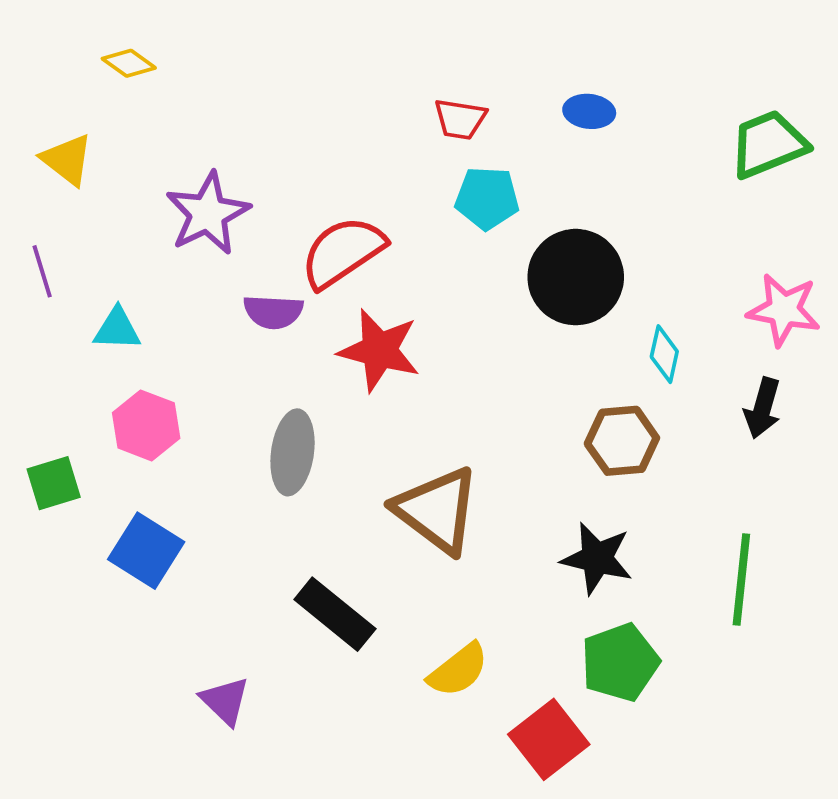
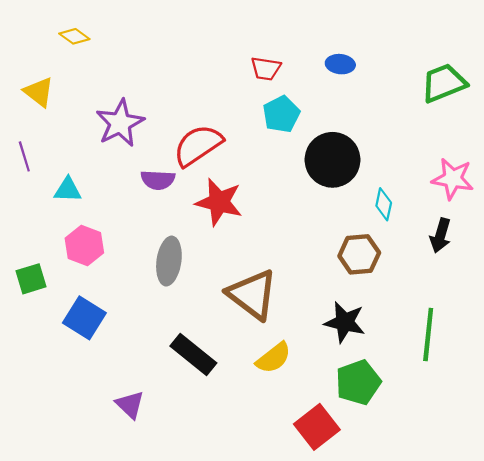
cyan pentagon: (487, 198) -> (281, 114), turned -30
yellow semicircle: (458, 670) -> (274, 358), moved

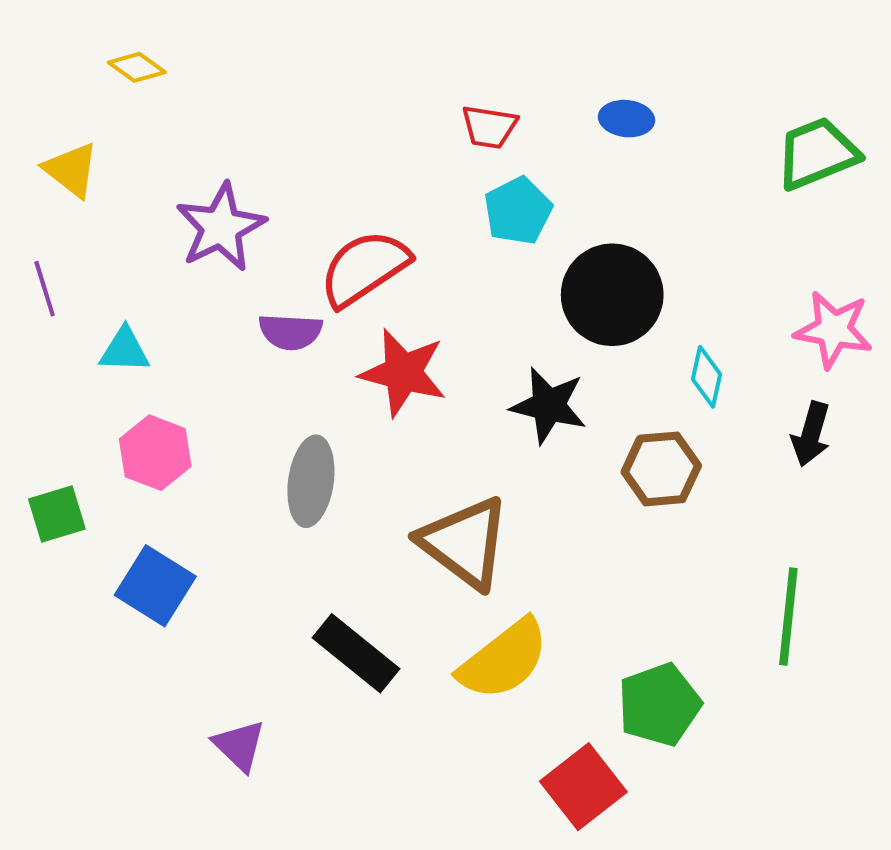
black star: (345, 322) -> (549, 405), moved
yellow semicircle: (274, 358) -> (504, 660), size x1.4

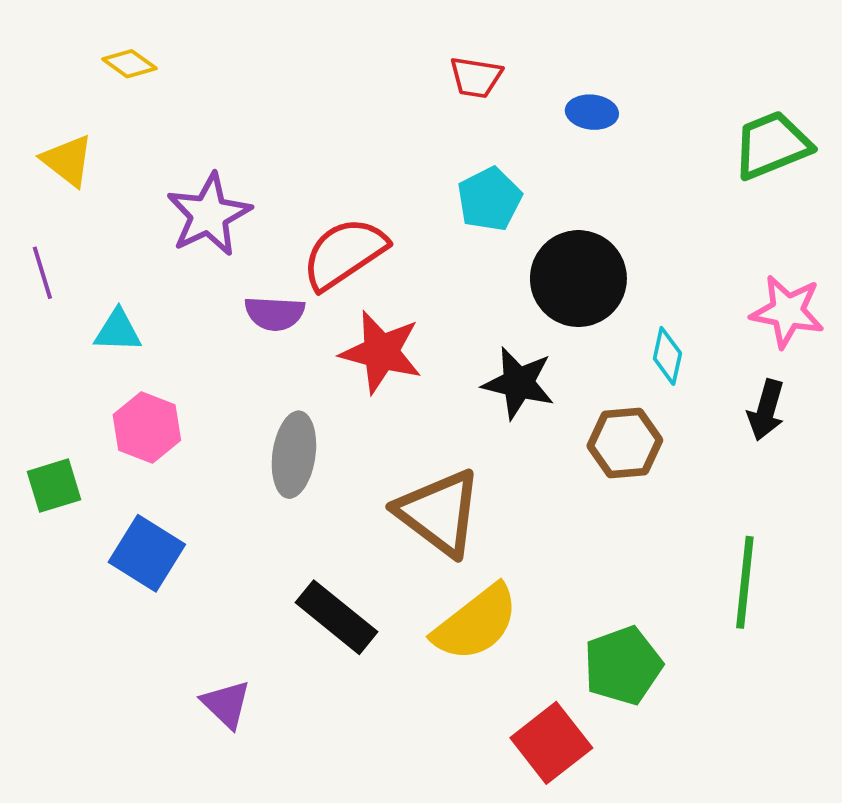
red trapezoid: (489, 127) -> (476, 77), moved

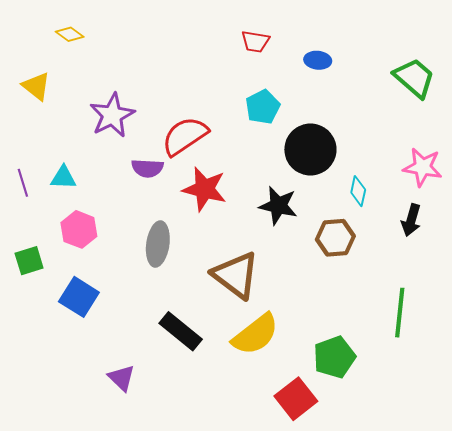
green trapezoid: (772, 145) -> (414, 78), turned 63
purple line: (42, 273) -> (23, 183), moved

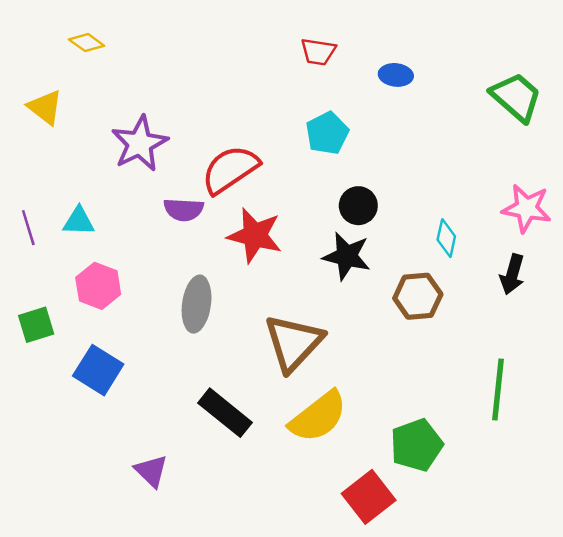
black circle: (310, 150) -> (358, 206), moved, size x0.6
brown triangle: (236, 275) -> (294, 343), turned 36

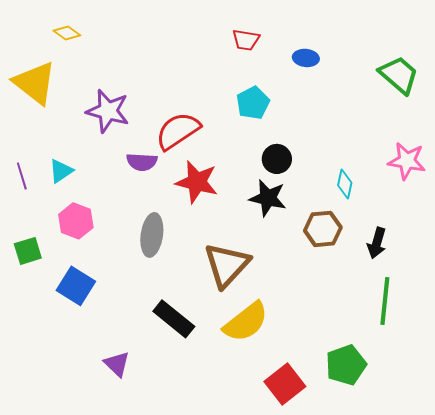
yellow triangle: (45, 107) -> (35, 83), size x1.6
purple star: (140, 144) -> (108, 111), turned -30
cyan triangle: (79, 221) -> (61, 171), turned -36
black arrow: (512, 274) -> (377, 243), moved
green pentagon: (417, 445) -> (346, 365), moved

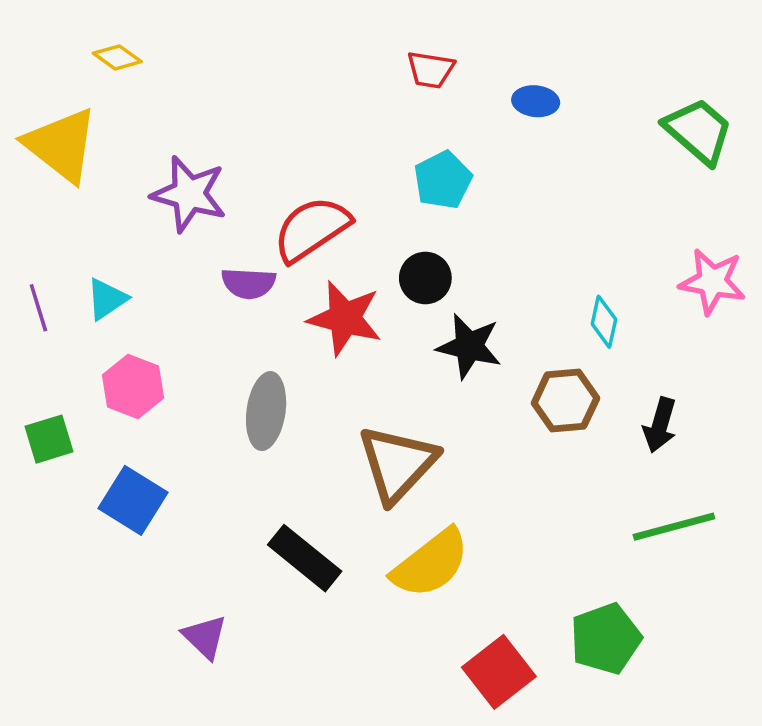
black circle: (277, 159) -> (425, 278), moved
green line: (385, 301) -> (674, 527), turned 69

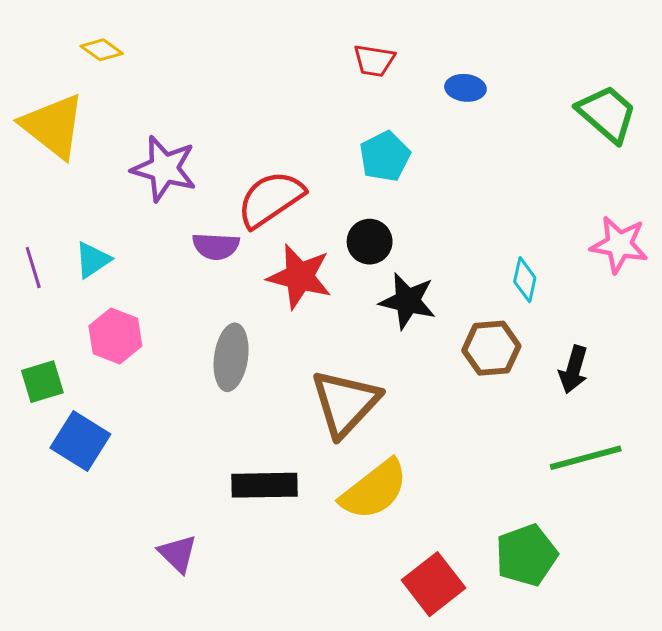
blue square: (133, 500) -> (80, 441), moved
black rectangle: (305, 558) -> (265, 485), turned -40

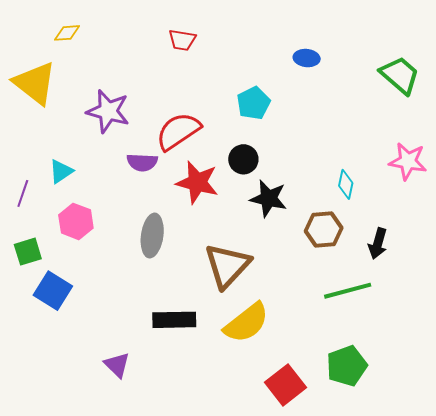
yellow diamond: (102, 50) -> (67, 33), turned -40
red trapezoid: (374, 60) -> (182, 40), moved
purple line: (33, 267) -> (23, 193), moved, turned 36
green line: (586, 458) -> (348, 291), moved

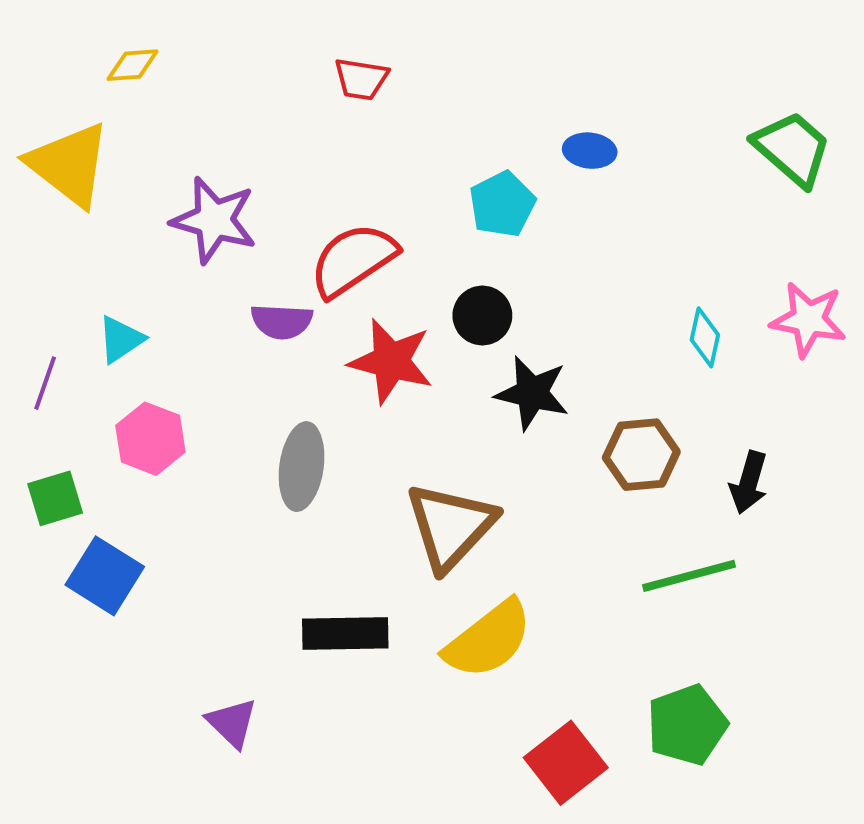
blue ellipse: (307, 58) -> (590, 151), moved
cyan diamond: (346, 184) -> (705, 337), moved

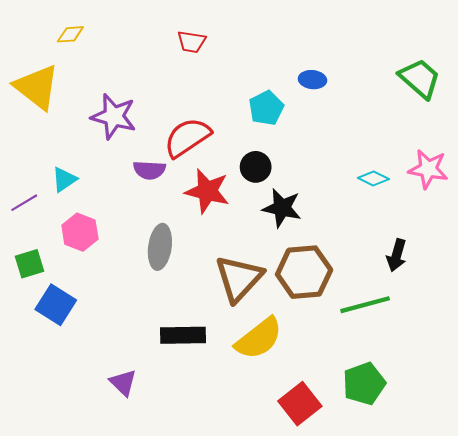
cyan diamond: (705, 337) -> (373, 178), turned -76
purple line: (45, 383) -> (24, 203), turned 40
brown hexagon: (641, 455) -> (304, 272), moved, size x1.4

